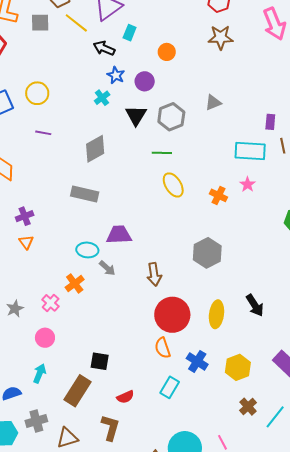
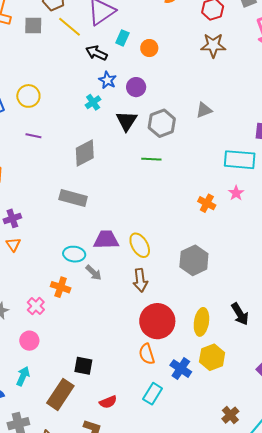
orange circle: (167, 52) -> (149, 48), moved
yellow ellipse: (173, 185) -> (140, 245), moved
orange cross: (75, 283) -> (61, 287), turned -36
yellow hexagon: (238, 367) -> (212, 357), moved

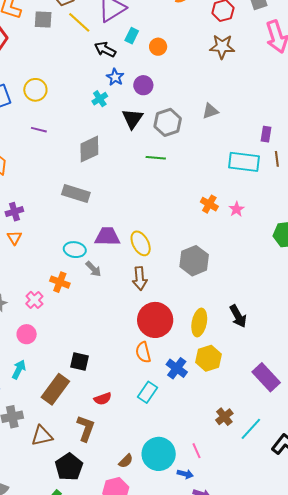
pink star: (236, 193) -> (237, 209), moved

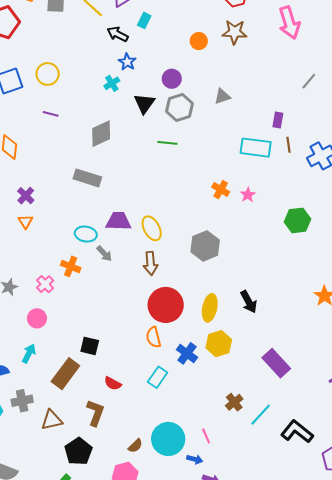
orange circle: (158, 47) -> (199, 41), moved
purple circle: (143, 85) -> (172, 79), moved
purple cross: (14, 212) -> (26, 196), turned -30
red semicircle: (103, 399) -> (113, 383), turned 48

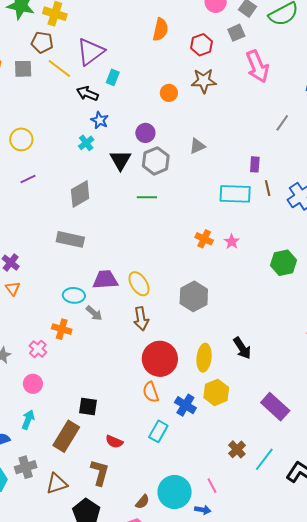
purple line: (51, 114) -> (28, 179), turned -35

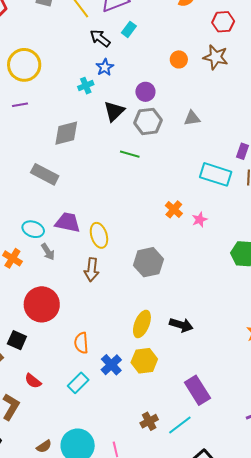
yellow circle: (21, 139) -> (24, 65), size x1.4
black arrow: (242, 348) -> (181, 325), turned -55
red circle: (160, 359) -> (42, 304), moved
cyan line: (264, 459) -> (180, 425), moved

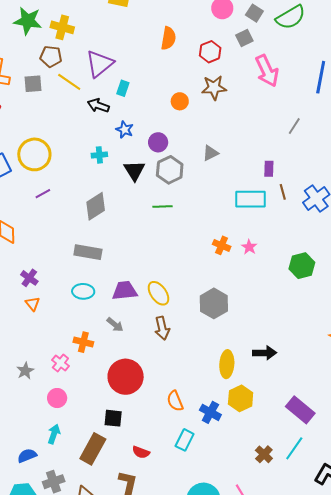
blue star: (105, 67) -> (125, 130), moved
cyan cross: (86, 86) -> (99, 155), turned 35
cyan ellipse: (33, 229) -> (83, 291), moved

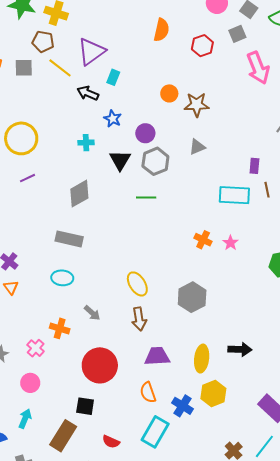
brown star: (214, 88) -> (197, 105), moved
purple trapezoid: (125, 291) -> (157, 356), moved
cyan rectangle: (185, 440) -> (155, 432), size x1.4

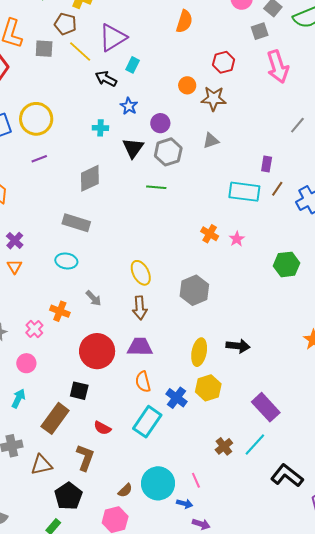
red hexagon: (202, 46) -> (224, 62), moved
brown line: (267, 190) -> (277, 189), turned 42
purple trapezoid: (157, 356) -> (140, 347), moved

